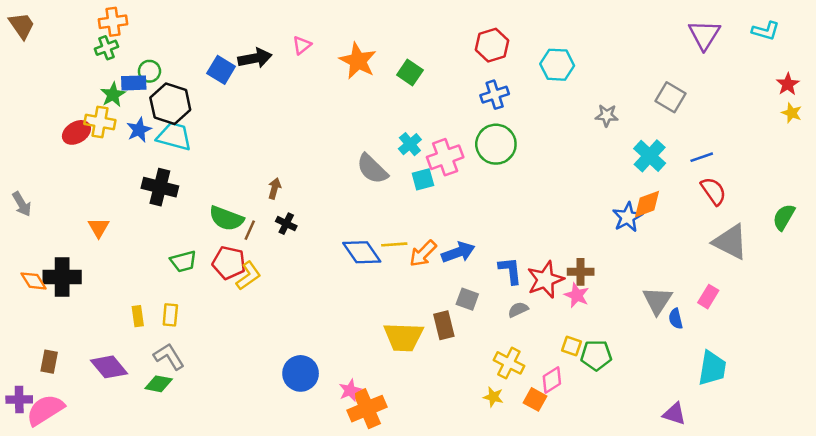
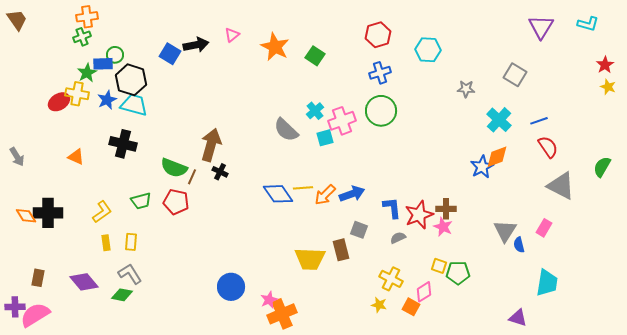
brown arrow: (274, 188) -> (211, 145), size x2.0
orange triangle: (99, 228) -> (76, 157), moved, turned -36
yellow L-shape: (248, 276) -> (102, 212), moved

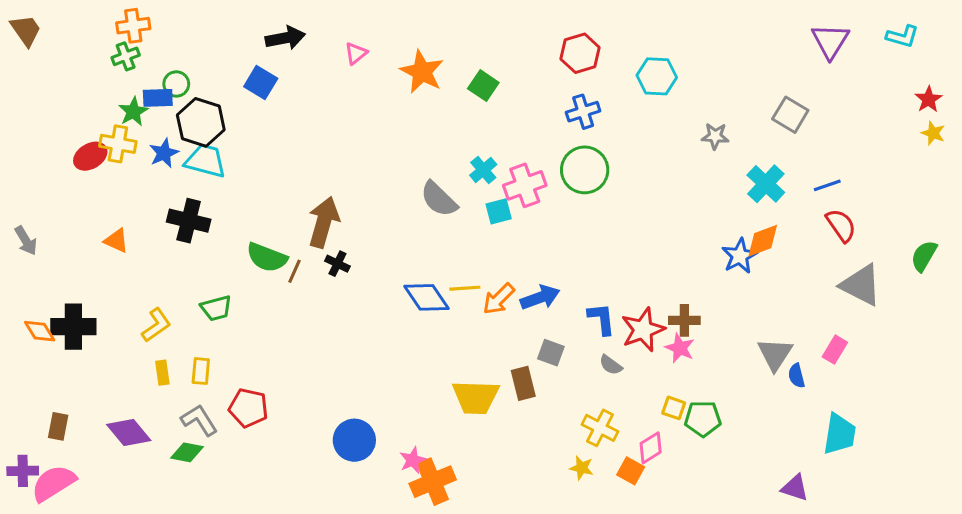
black arrow: (196, 45) -> (285, 38), moved
red pentagon: (176, 202) -> (248, 408), moved
gray semicircle: (398, 238) -> (611, 365), turned -119

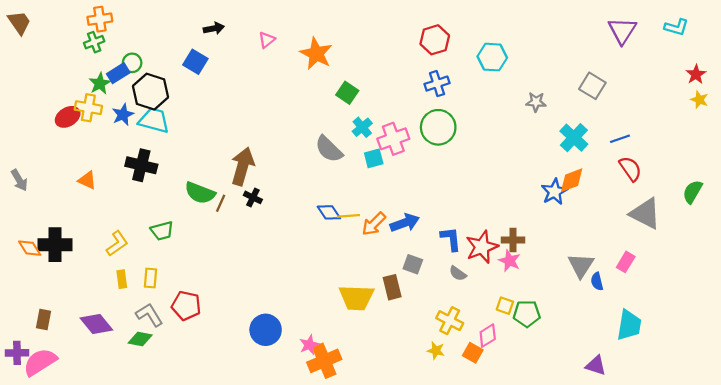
black arrow: (285, 38) -> (214, 28), size x0.7
green square: (483, 86) -> (347, 93), moved
blue rectangle: (158, 98) -> (118, 73), turned -30
blue diamond: (427, 297) -> (329, 212), moved, size x0.7

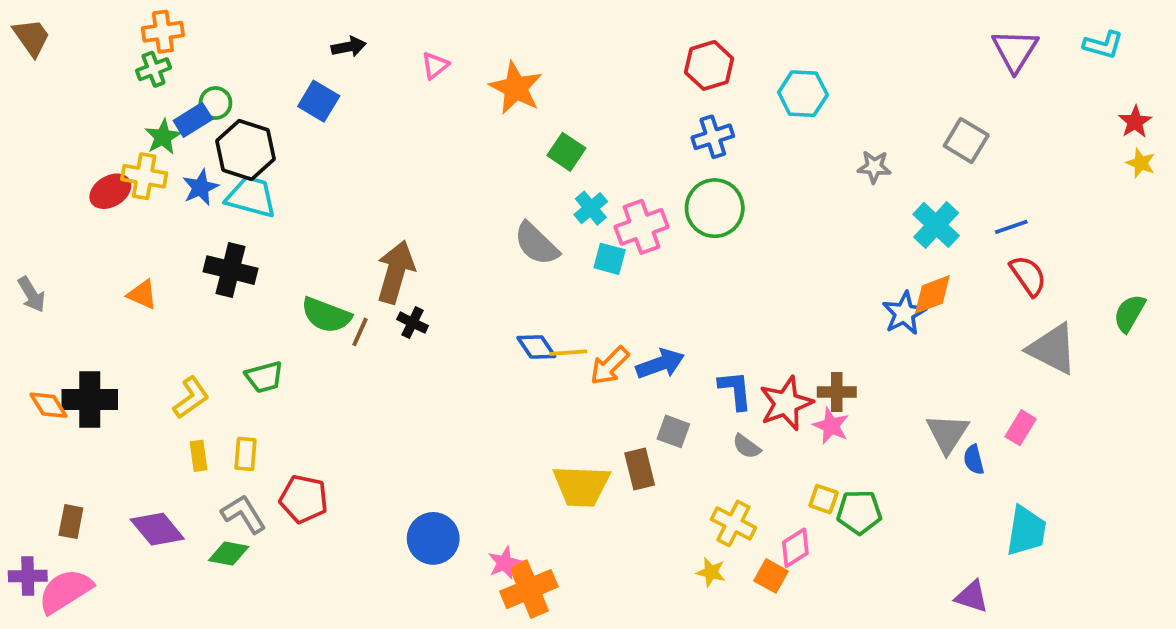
cyan square: (374, 158) -> (610, 259), turned 30

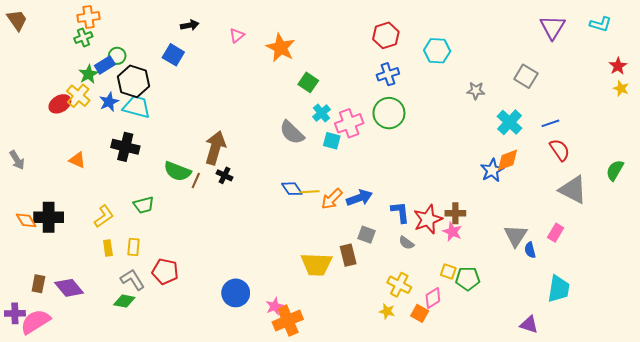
yellow cross: (144, 176) -> (78, 96), turned 30
purple diamond: (157, 529) -> (69, 288), moved

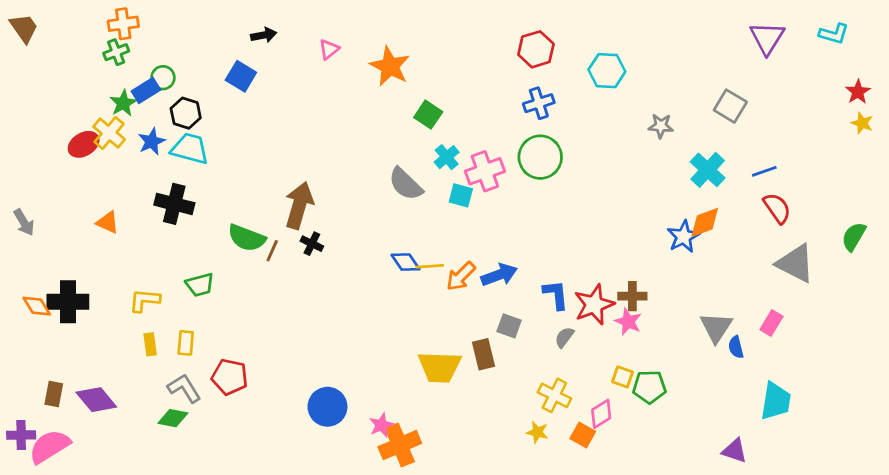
black hexagon: (133, 81) -> (186, 113), size x0.7
yellow L-shape: (104, 216) -> (145, 300), turned -140
gray semicircle: (406, 243) -> (564, 337), turned 91

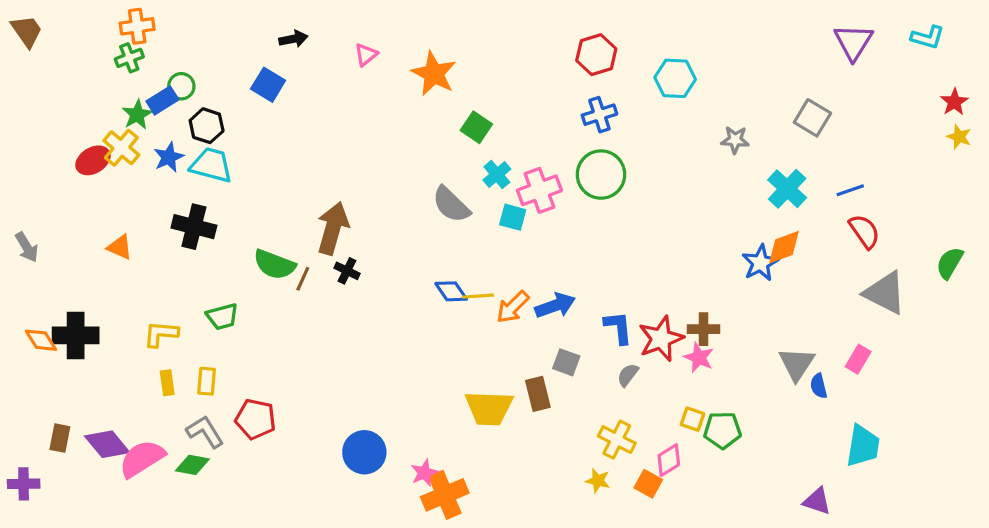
pink semicircle: (50, 446) -> (142, 459), moved

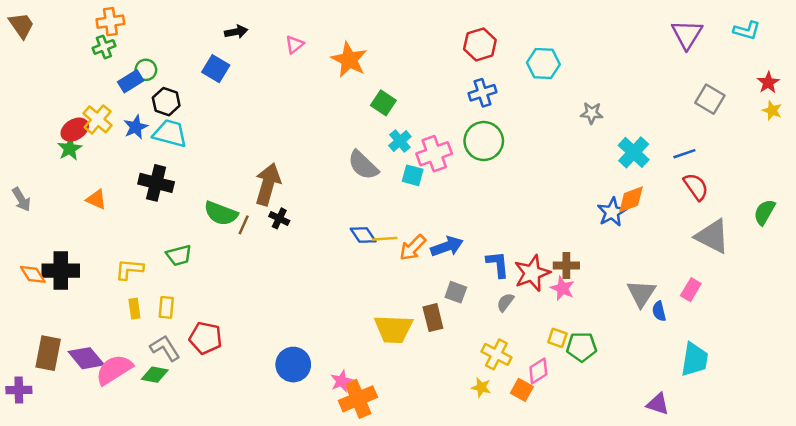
green star: (137, 115) -> (70, 149), moved
gray square: (812, 118) -> (710, 99), moved
brown rectangle: (60, 438) -> (48, 353), size x1.5

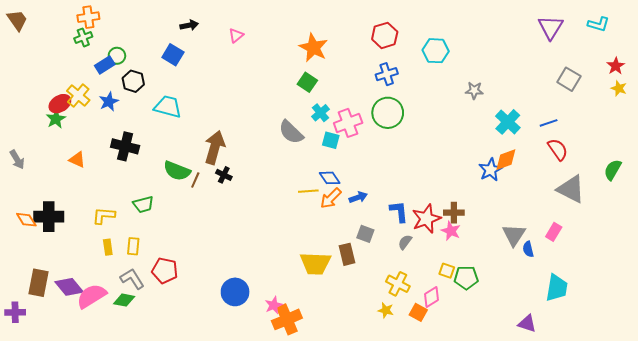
orange star: (349, 60) -> (313, 48), moved
cyan trapezoid: (170, 133) -> (168, 107), moved
blue diamond: (363, 235) -> (330, 178), moved
blue arrow: (447, 246) -> (358, 197), size x0.7

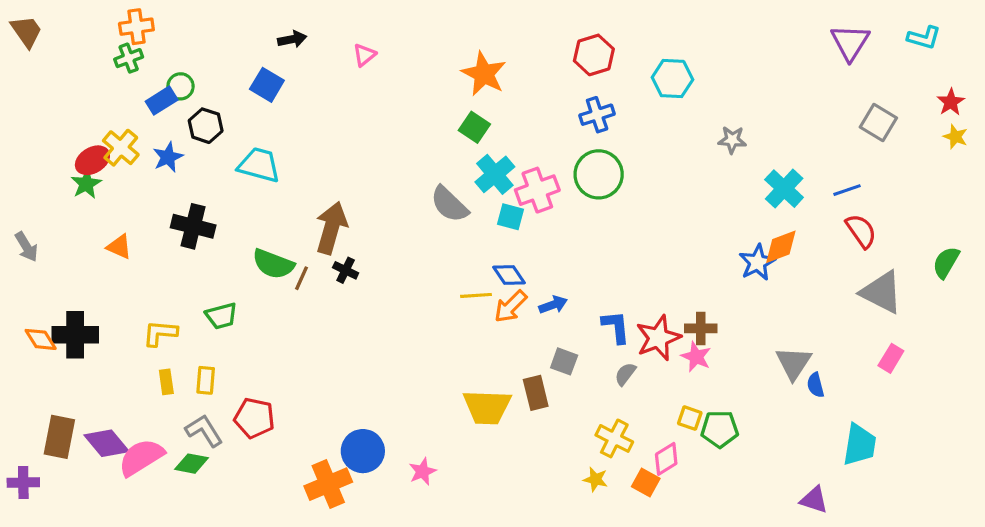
cyan cross: (321, 113) -> (495, 174), size x1.4
pink rectangle: (554, 232) -> (891, 358), moved
orange cross: (287, 319) -> (328, 484), moved

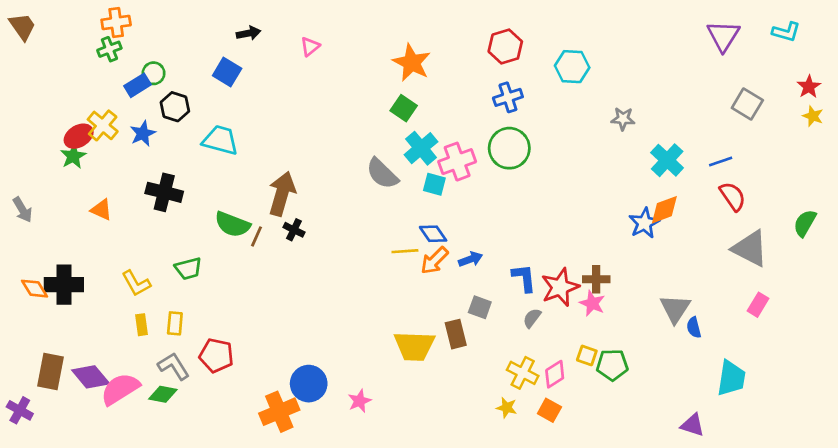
yellow L-shape: (160, 333) -> (136, 283), turned -124
pink diamond: (666, 459) -> (555, 374), moved
purple cross: (23, 482) -> (20, 410), turned 30

